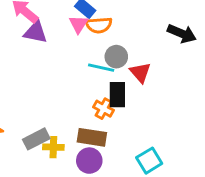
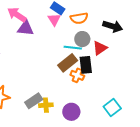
orange semicircle: (99, 25) -> (79, 18), moved
black arrow: (182, 34) -> (113, 26), moved
red triangle: (140, 72) -> (100, 48), turned 42
brown rectangle: (92, 137) -> (68, 63), moved, turned -42

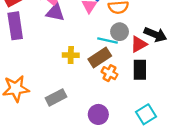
black arrow: (113, 26) -> (155, 34), moved
black rectangle: (86, 65) -> (140, 70), moved
yellow cross: (46, 105) -> (71, 55), moved

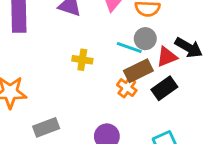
brown rectangle: (100, 58) -> (138, 71), moved
black rectangle: (140, 70) -> (164, 88), turned 48
gray rectangle: (56, 97) -> (46, 127), moved

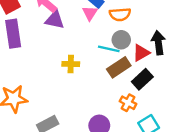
black arrow: (189, 48) -> (158, 43), turned -120
orange cross: (127, 88) -> (128, 103), moved

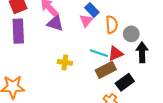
orange semicircle: (120, 14) -> (112, 25), turned -96
gray circle: (121, 40) -> (131, 34), moved
red triangle: (141, 53) -> (116, 54), moved

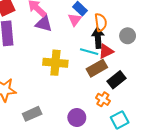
gray circle: (131, 34) -> (128, 36), moved
black arrow: (142, 52) -> (98, 38), moved
yellow cross: (65, 62) -> (55, 63), size x1.6

